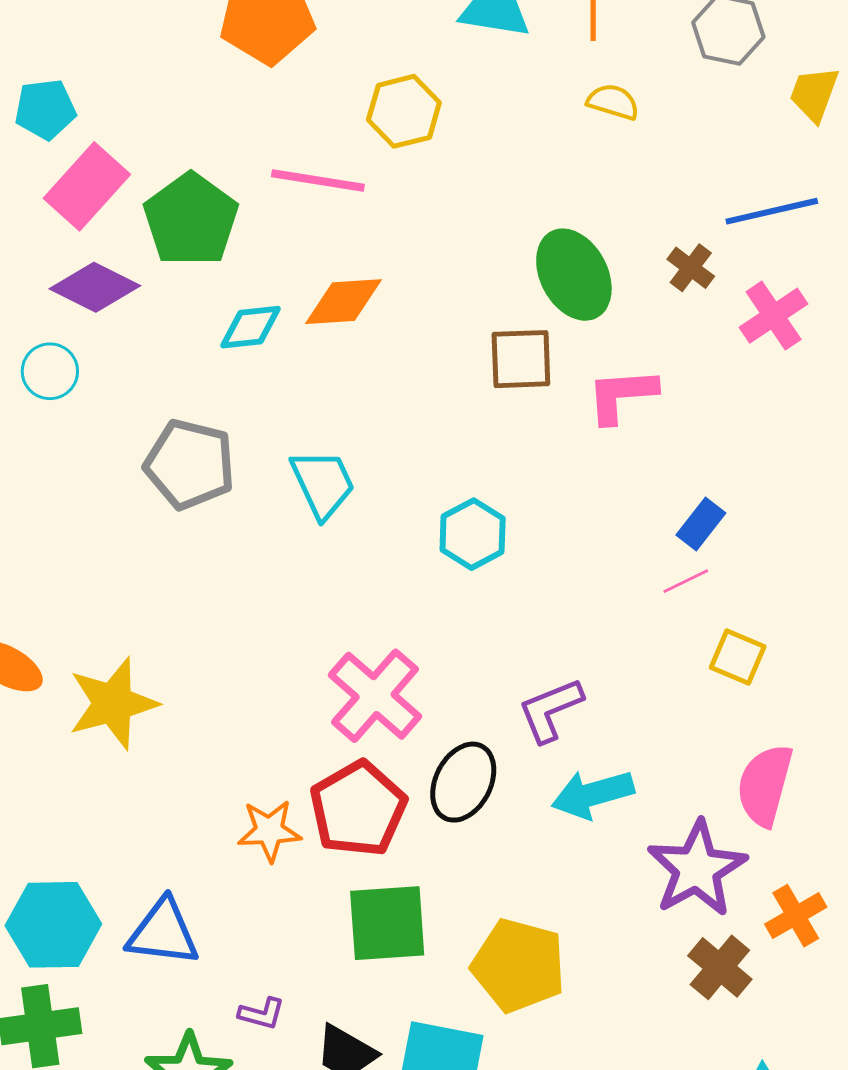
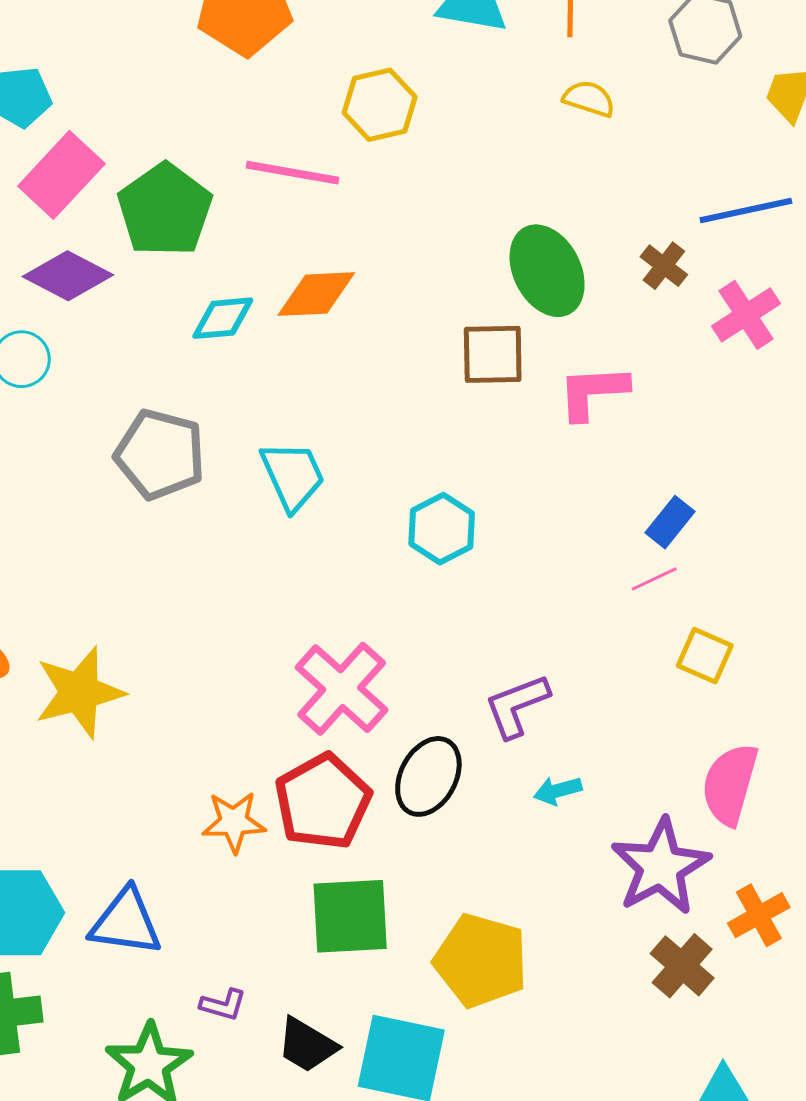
cyan arrow: (593, 794) -> (558, 791), size x0.6

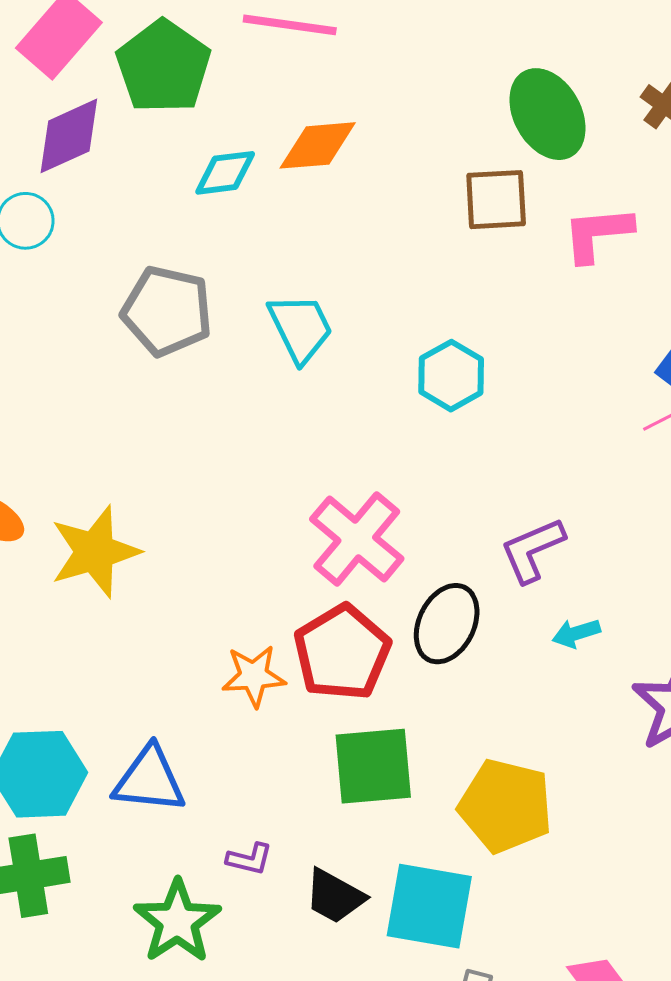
purple diamond: (68, 276) -> (69, 136), turned -50

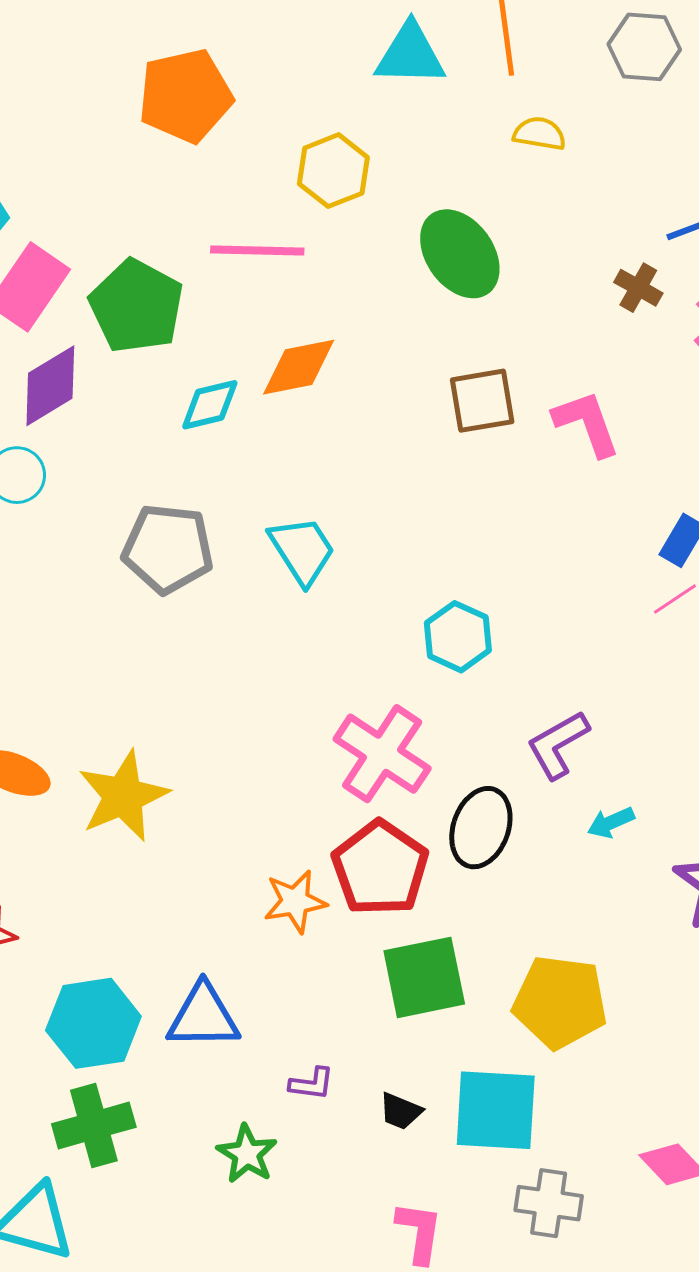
green ellipse: (548, 114) -> (460, 254), moved
pink L-shape: (598, 234) -> (587, 423), turned 82
cyan hexagon: (451, 376) -> (458, 637), moved
black trapezoid: (335, 896) -> (401, 1111), size x0.7
green star: (177, 921) -> (247, 1154), size x0.7

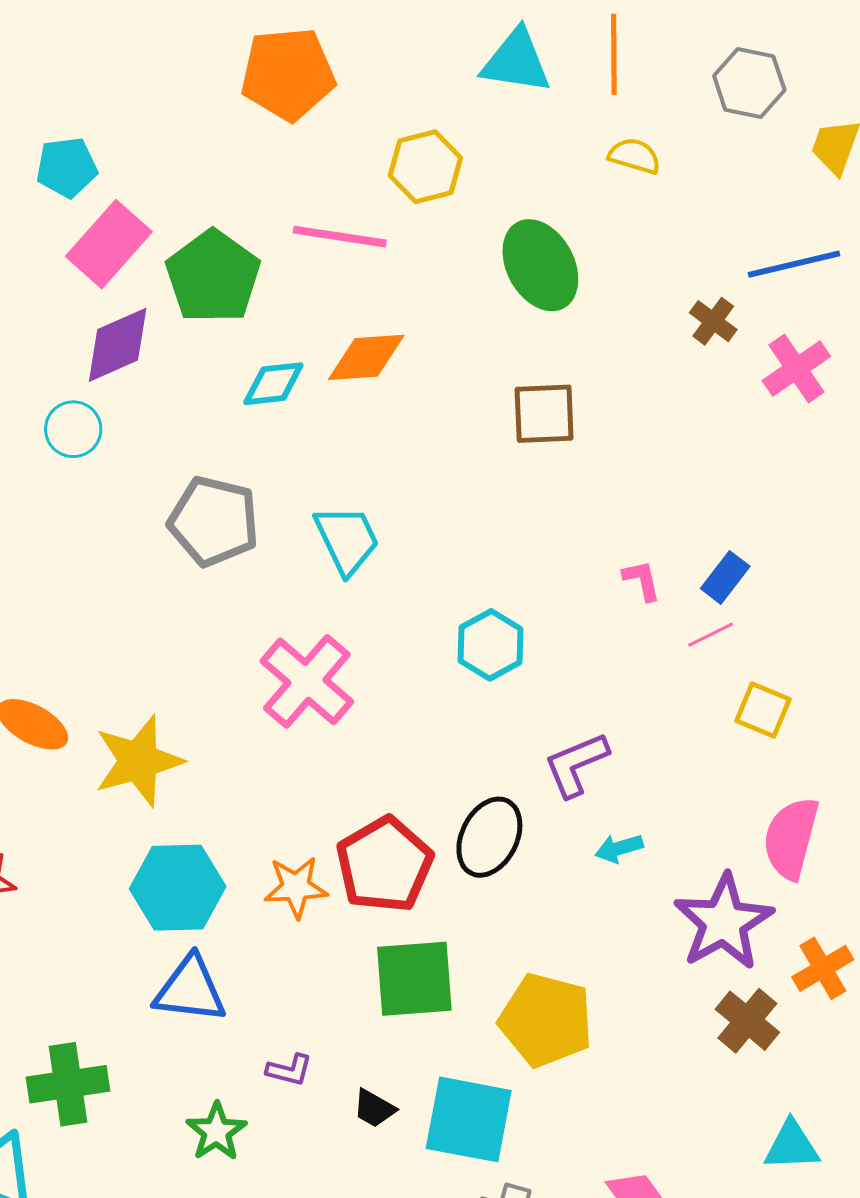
pink L-shape: (587, 423) -> (642, 580), moved, size x0.6
pink cross: (382, 754) -> (307, 681), moved
cyan hexagon: (93, 1023) -> (178, 888), moved

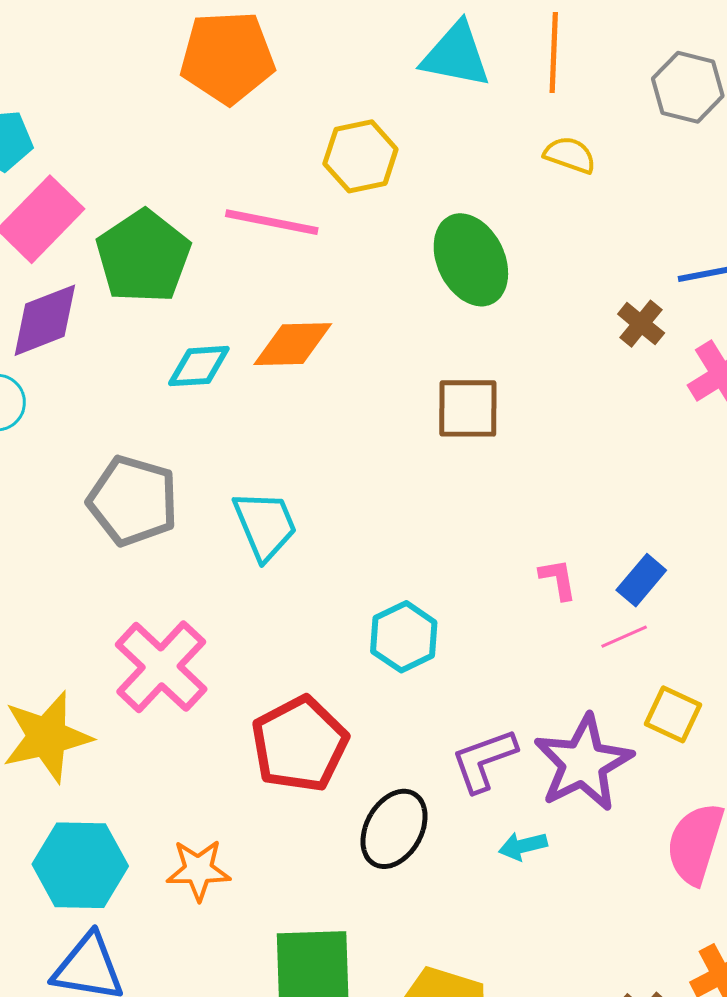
pink cross: (307, 681) -> (161, 667), moved
red pentagon: (384, 865) -> (300, 744), moved
purple star: (724, 922) -> (583, 763), moved

